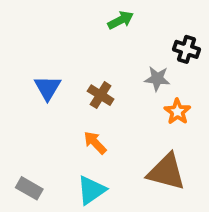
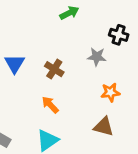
orange star: (177, 112) -> (110, 92), moved, turned 30
brown triangle: (166, 172) -> (104, 127), size x0.7

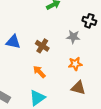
blue triangle: (15, 64) -> (13, 42), turned -49
orange star: (110, 92) -> (75, 64), moved

